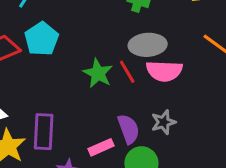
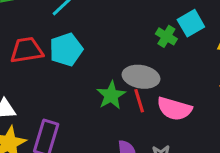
gray ellipse: (148, 45) -> (141, 77), moved

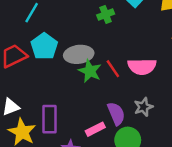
green cross: (166, 36) -> (106, 15), moved, turned -35
gray ellipse: (141, 77) -> (79, 54), moved

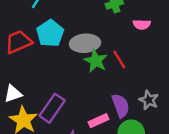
pink semicircle: (142, 67) -> (142, 24), moved, size x0.6
gray star: (143, 107) -> (149, 100), turned -30
purple rectangle: (49, 119) -> (52, 108), turned 32

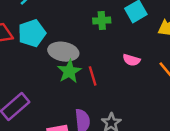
pink semicircle: (142, 24) -> (131, 60), moved

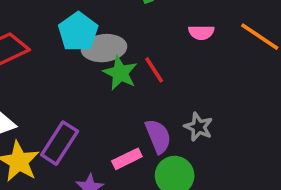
cyan pentagon: (32, 33) -> (78, 32), moved

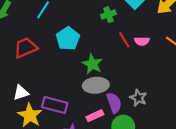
gray ellipse: (104, 48) -> (96, 85), moved
red line: (154, 70) -> (124, 40), moved
purple rectangle: (60, 143) -> (55, 105), turned 70

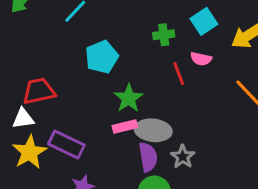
pink semicircle: (142, 41) -> (201, 59), moved
red trapezoid: (26, 48) -> (39, 91), moved
gray ellipse: (96, 85) -> (153, 130), moved
pink rectangle: (95, 116) -> (125, 127), moved

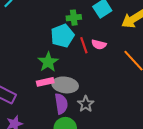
cyan pentagon: (102, 57) -> (62, 36), moved
pink semicircle: (201, 59) -> (99, 44), moved

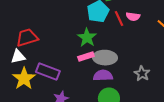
purple semicircle: (61, 104) -> (103, 76), turned -78
gray star: (86, 104) -> (142, 74), moved

